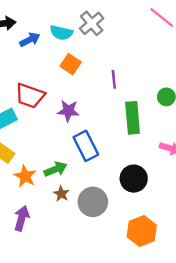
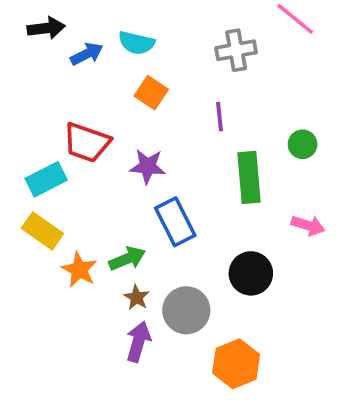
gray cross: (92, 23) -> (236, 50), moved, turned 30
purple arrow: (22, 218) -> (138, 342), moved
orange hexagon: (142, 231) -> (236, 364), moved

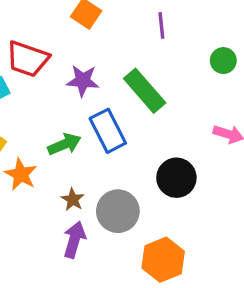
purple line: (220, 117) -> (161, 25), moved
green rectangle: (249, 177) -> (145, 91), moved, turned -36
green arrow: (127, 259) -> (64, 144), moved

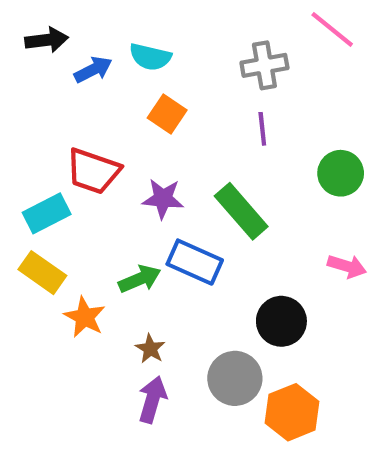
green circle: (223, 61) -> (341, 173), size x1.4
blue rectangle: (108, 131) -> (195, 262), turned -39
gray circle: (118, 211) -> (235, 378), moved
orange hexagon: (163, 260) -> (292, 412), moved

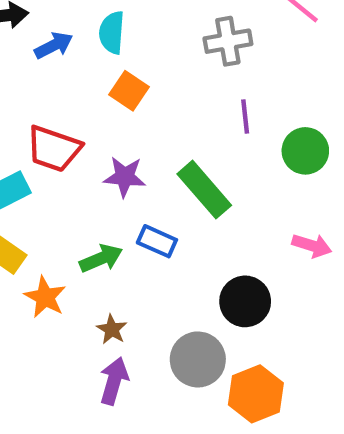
cyan semicircle: (150, 57) -> (112, 33), turned 81
purple line: (262, 129) -> (245, 116), moved
blue rectangle: (195, 262) -> (157, 241), size x0.7

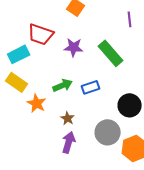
blue rectangle: (157, 241) -> (91, 87), moved, turned -42

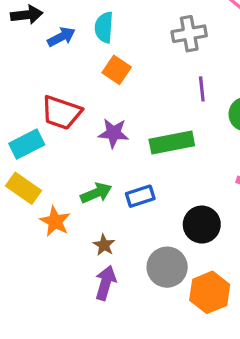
green rectangle: (111, 53) -> (172, 143), turned -60

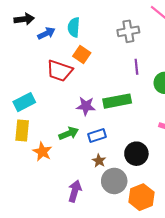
red trapezoid: (61, 113) -> (60, 71), moved
purple star: (113, 133) -> (86, 106), moved
yellow rectangle: (24, 188) -> (22, 130), turned 60
brown star: (104, 245) -> (99, 161), moved

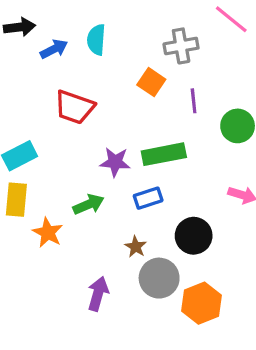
orange square: (82, 55) -> (151, 82), moved
blue rectangle: (97, 135) -> (148, 198), moved

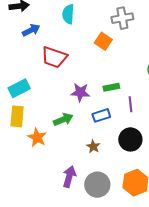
blue arrow: (54, 49) -> (31, 30), moved
purple line: (194, 101) -> (130, 104), moved
green rectangle: (164, 154) -> (111, 87), size x0.6
gray circle: (159, 278) -> (97, 185), moved

